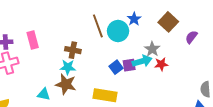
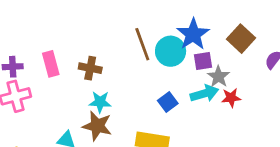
blue star: (134, 19) -> (193, 34), size x1.6
brown cross: (73, 50) -> (90, 68), moved
purple square: (129, 65) -> (203, 61), moved

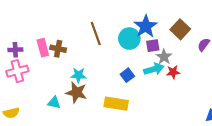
brown line: (142, 44) -> (96, 33), moved
brown cross: (90, 68) -> (58, 49), moved

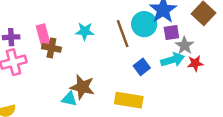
brown line: (96, 33) -> (123, 34), moved
brown cross: (58, 49) -> (51, 48), moved
cyan star: (78, 75) -> (85, 31), moved
cyan triangle: (54, 103) -> (69, 99), moved

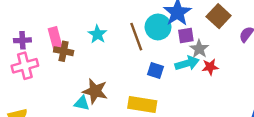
cyan star: (85, 31) -> (97, 34), turned 30
blue square: (142, 67) -> (156, 71), turned -35

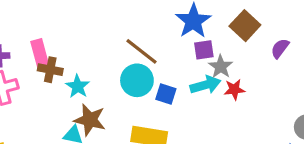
cyan circle: (158, 27) -> (137, 80), moved
cyan star: (97, 34) -> (78, 86), moved
brown line: (136, 37) -> (142, 51), turned -32

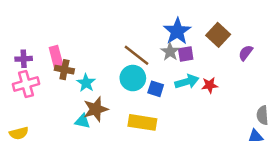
gray star: (221, 67) -> (170, 52), moved
brown star: (90, 120) -> (96, 109), turned -30

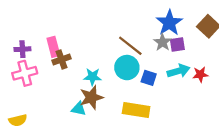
brown cross: (64, 70) -> (61, 59), turned -30
cyan star: (86, 83) -> (92, 77), moved, turned -30

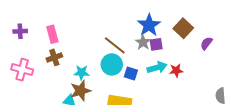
pink rectangle: (53, 47) -> (52, 34), moved
purple cross: (22, 49) -> (20, 31), moved
pink cross: (25, 73) -> (22, 70), turned 30

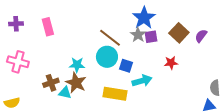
brown square: (183, 28) -> (179, 33), moved
brown cross: (54, 57) -> (51, 83), moved
cyan arrow: (157, 68) -> (142, 81), moved
brown star: (81, 91) -> (76, 83), turned -30

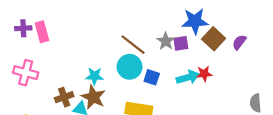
blue star: (144, 18) -> (195, 21), moved, turned 30
pink rectangle: (48, 27) -> (42, 32), moved
cyan arrow: (142, 81) -> (188, 77), moved

